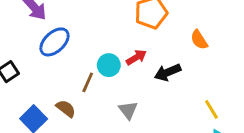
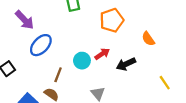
brown line: (88, 82) -> (58, 75), moved
yellow line: (212, 109) -> (165, 83), moved

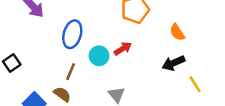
blue ellipse: (41, 45) -> (72, 34), moved, turned -30
black arrow: (126, 64) -> (173, 63), moved

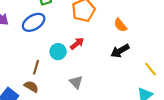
blue ellipse: (72, 34) -> (34, 22), moved, turned 50
yellow line: (195, 84) -> (151, 69), moved

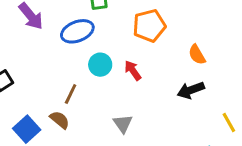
red arrow: (77, 44) -> (133, 70), turned -96
cyan circle: (58, 52) -> (100, 65), moved

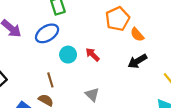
orange pentagon: (149, 26) -> (117, 19), moved
brown line: (71, 94) -> (50, 80), turned -32

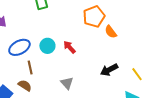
blue ellipse: (47, 33) -> (19, 47), moved
black arrow: (137, 61) -> (109, 70), moved

